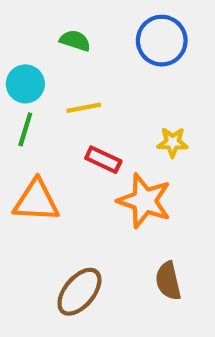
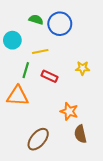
blue circle: (162, 41) -> (60, 24), moved
green line: (25, 129) -> (26, 70), moved
orange star: (144, 201) -> (69, 111), moved, size x0.7

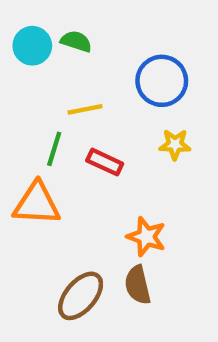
blue circle: (60, 24) -> (162, 81), moved
cyan circle: (12, 40) -> (32, 46), moved
brown semicircle: (80, 134) -> (138, 285), moved

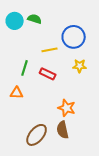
yellow line: (85, 109) -> (50, 50), moved
orange triangle: (37, 204) -> (17, 93), size x0.6

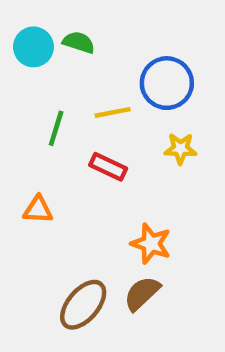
green line: (25, 68) -> (56, 128), moved
brown semicircle: (63, 130) -> (142, 293), turned 60

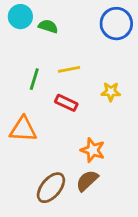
cyan circle: (33, 47) -> (20, 17), moved
blue circle: (167, 83) -> (116, 24), moved
orange triangle: (38, 210) -> (23, 129), size x1.5

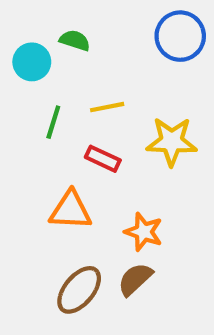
cyan circle: (20, 17) -> (32, 62), moved
yellow star: (111, 92) -> (172, 141), size x1.6
orange triangle: (23, 129) -> (71, 210), moved

